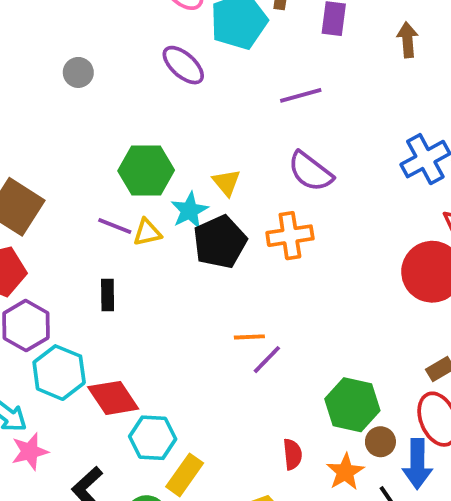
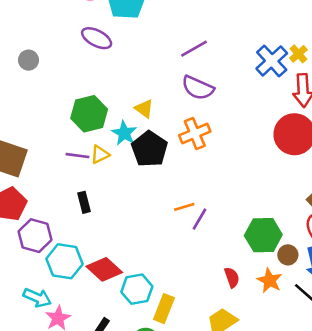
purple line: (301, 95) -> (194, 49), moved

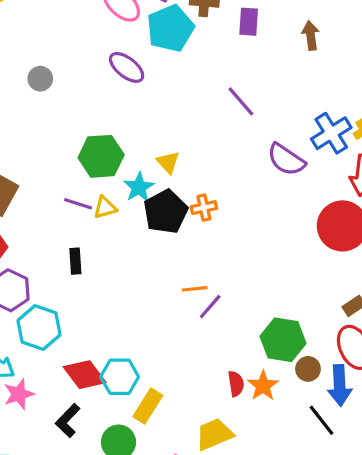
purple line: (194, 49) -> (241, 101), turned 68
purple semicircle: (198, 88) -> (286, 160), moved
orange cross: (195, 133) -> (204, 208), moved, size x0.7
red diamond: (104, 269) -> (85, 375), moved
orange star: (270, 280) -> (263, 386), moved

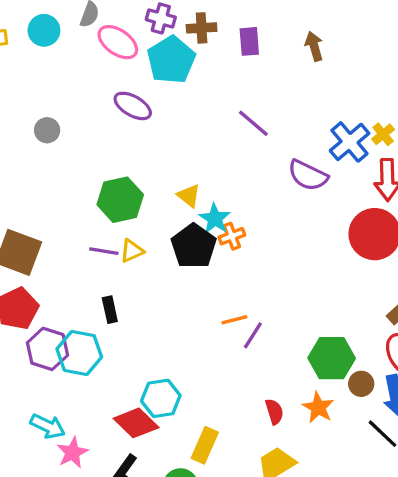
cyan star: (139, 187) -> (215, 219), moved
cyan hexagon: (39, 328) -> (79, 353), moved
cyan hexagon: (120, 377) -> (161, 398), moved
red semicircle: (236, 384) -> (274, 412), moved

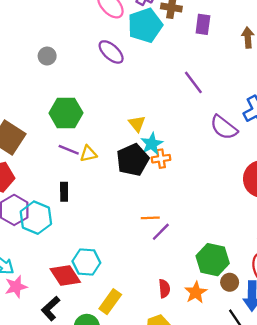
green hexagon: (120, 200) -> (66, 113), moved

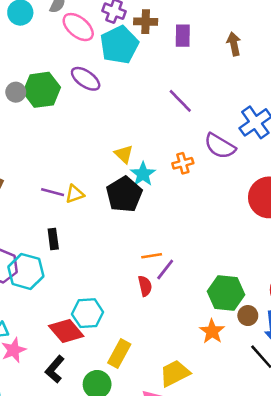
green hexagon: (66, 113) -> (42, 90), moved
orange cross: (161, 159) -> (183, 163), moved
red semicircle: (164, 289) -> (145, 286), moved

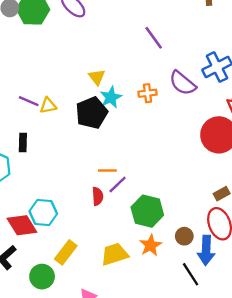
green hexagon: (226, 293) -> (147, 211), moved
yellow trapezoid: (175, 373) -> (115, 254), moved

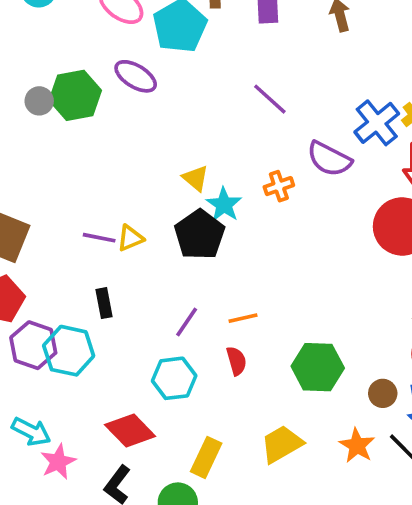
purple line: (118, 184) -> (187, 322), moved
cyan hexagon: (43, 212) -> (174, 378), moved
orange star: (151, 245) -> (357, 446), moved

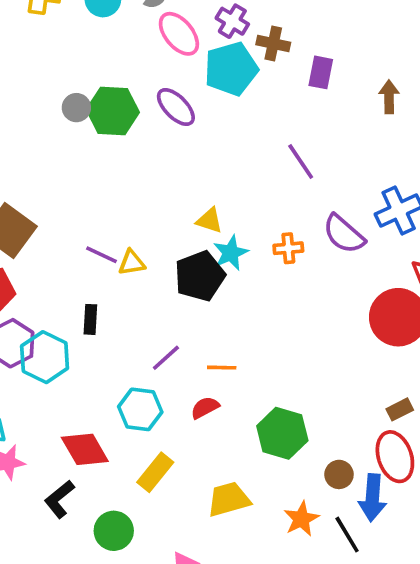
yellow triangle: (196, 178) -> (209, 220), turned -36
red semicircle: (236, 361) -> (205, 408), turned -116
yellow rectangle: (206, 457) -> (155, 472), moved

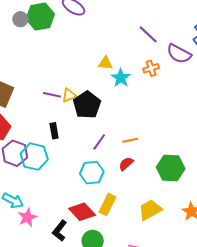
purple line: (301, 162) -> (148, 34), moved
black pentagon: (200, 276) -> (87, 105), moved
red diamond: (85, 449) -> (82, 212), moved

